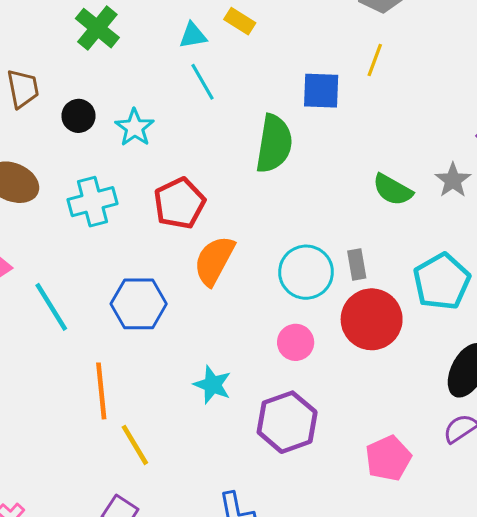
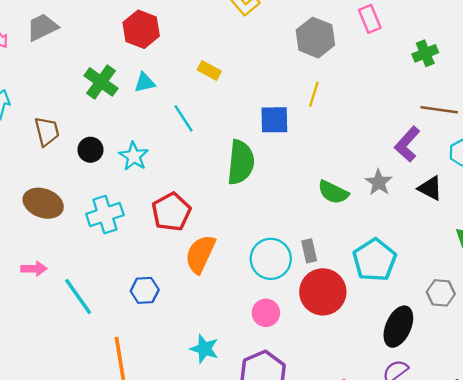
cyan triangle: (193, 35) -> (145, 83), moved
blue hexagon: (139, 304) -> (145, 290), size x0.7

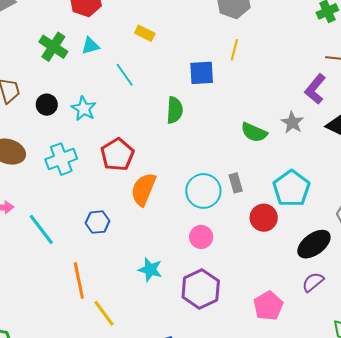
green semicircle: (241, 162) -> (175, 110), size x0.7
red circle: (323, 292) -> (264, 218), moved, size x0.7
black ellipse: (398, 327) -> (314, 244), turned 32

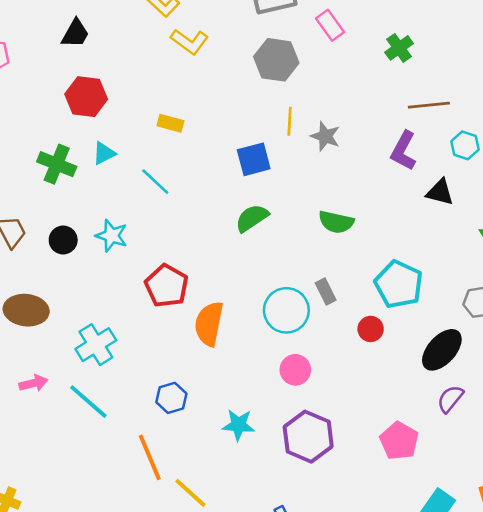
green semicircle: (175, 110) -> (252, 218), moved, turned -116
gray star: (292, 122) -> (325, 136), moved
cyan cross: (61, 159) -> (96, 345), moved
red circle: (264, 218) -> (371, 329), size x0.7
blue hexagon: (97, 222) -> (171, 398), moved

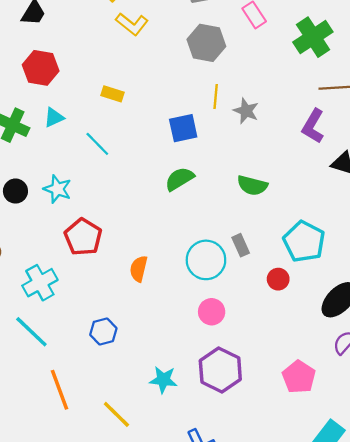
green cross: (399, 48) -> (313, 37), size x1.6
red pentagon: (167, 286) -> (83, 237), moved
orange semicircle: (209, 324) -> (139, 269), size x0.7
cyan star: (238, 425) -> (163, 380), moved
orange line: (150, 457) -> (60, 390), moved

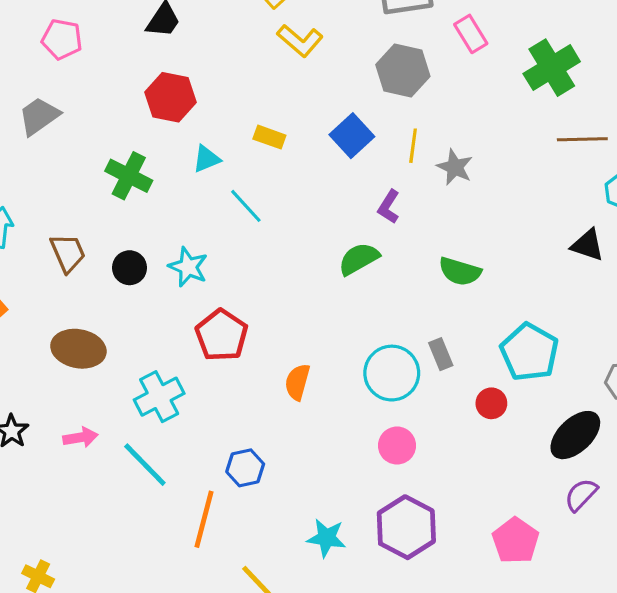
cyan triangle: (54, 118) -> (206, 159), moved
purple L-shape: (313, 126) -> (389, 207), moved, size x0.7
blue square: (183, 128) -> (352, 136), moved, turned -32
orange line: (60, 390) -> (204, 519), moved, turned 33

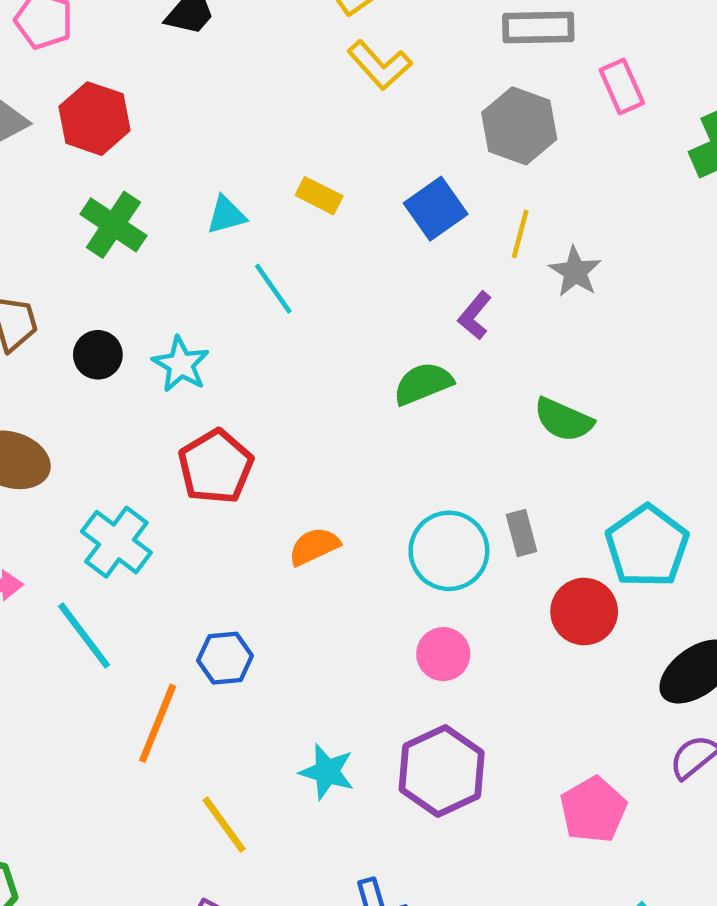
red hexagon: (171, 97) -> (94, 119), moved
orange semicircle: (297, 382) -> (314, 546), turned 42
cyan cross: (159, 397) -> (116, 542), turned -33
red circle: (491, 403) -> (584, 612), size x1.5

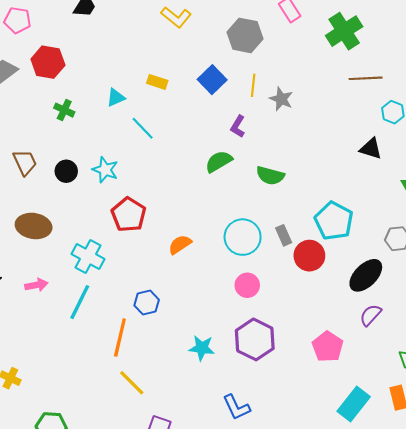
green cross: (113, 225) -> (64, 110), size x0.7
green semicircle: (564, 420) -> (270, 176), moved
gray rectangle: (522, 533) -> (284, 235), moved
cyan line: (84, 635) -> (80, 302), turned 72
yellow line: (224, 824) -> (132, 383), moved

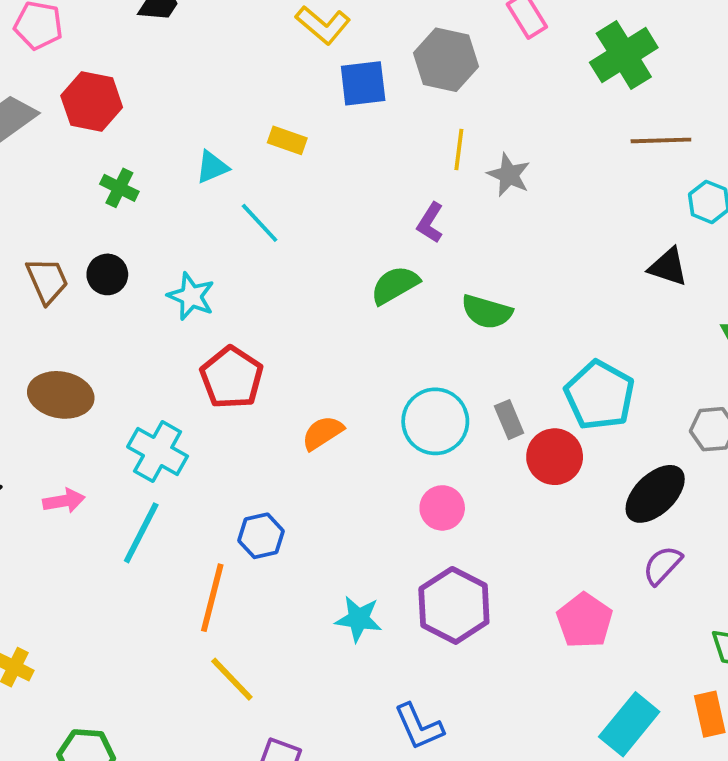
blue square: (212, 80) -> (363, 83), moved, turned 36
black circle: (66, 171) -> (107, 274), moved

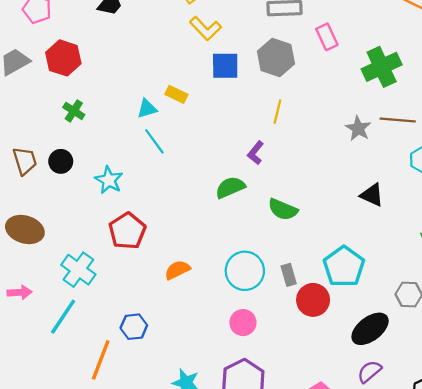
cyan triangle: (212, 167) -> (147, 109), moved
gray star: (509, 175) -> (358, 128), moved
black triangle: (668, 267) -> (372, 195), moved

